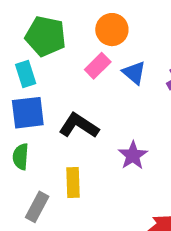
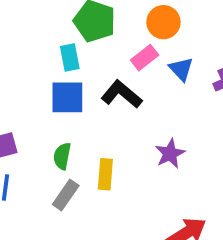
black L-shape: (79, 126) -> (122, 94), moved
green semicircle: (21, 157) -> (62, 156), moved

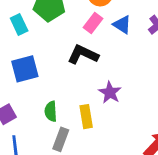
cyan rectangle: (70, 58) -> (19, 24), moved
blue square: (67, 97) -> (25, 69), moved
purple star: (170, 154) -> (110, 93), moved

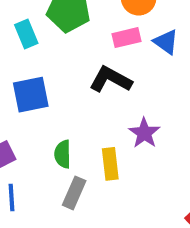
pink rectangle: (93, 23) -> (127, 38), turned 36

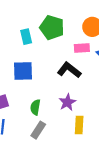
purple star: (144, 133) -> (67, 102), moved
yellow rectangle: (110, 164) -> (79, 125), moved

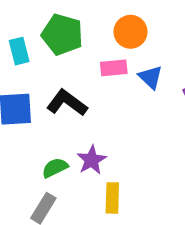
black L-shape: (69, 70) -> (67, 103), moved
green semicircle: (35, 107) -> (55, 168), moved, turned 56

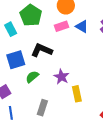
green pentagon: (62, 35) -> (31, 15), turned 30
green semicircle: (55, 168) -> (32, 77), moved

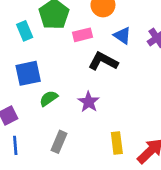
pink rectangle: (62, 26) -> (83, 35), moved
black L-shape: (42, 50) -> (103, 61), moved
yellow rectangle: (77, 94) -> (117, 143), moved

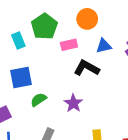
blue triangle: (122, 36) -> (104, 46), turned -49

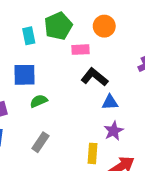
blue triangle: (104, 46) -> (110, 102), moved
purple star: (73, 103) -> (114, 131), moved

